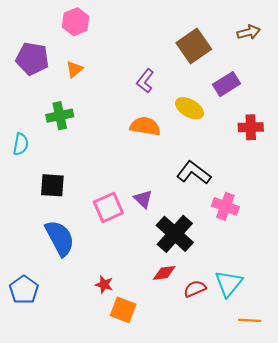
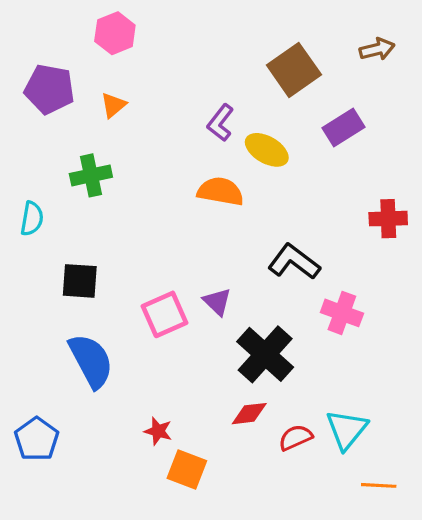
yellow ellipse: (190, 108) -> (267, 150), moved
red cross: (251, 127) -> (388, 219), moved

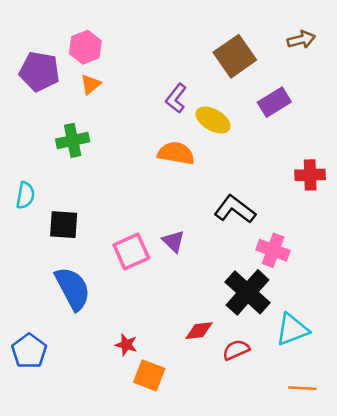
pink hexagon: (115, 33) -> (85, 47), moved
cyan semicircle: (32, 219) -> (25, 195), moved
black cross: (265, 354) -> (248, 292), moved
cyan triangle: (347, 430) -> (292, 329), moved, turned 30

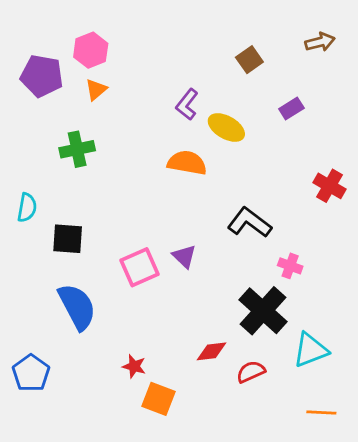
brown square: (235, 56) -> (249, 60), size x0.6
purple rectangle: (274, 102) -> (291, 108), size x0.7
red cross: (310, 175) -> (329, 186), turned 32
pink cross: (273, 250) -> (290, 266), size x0.7

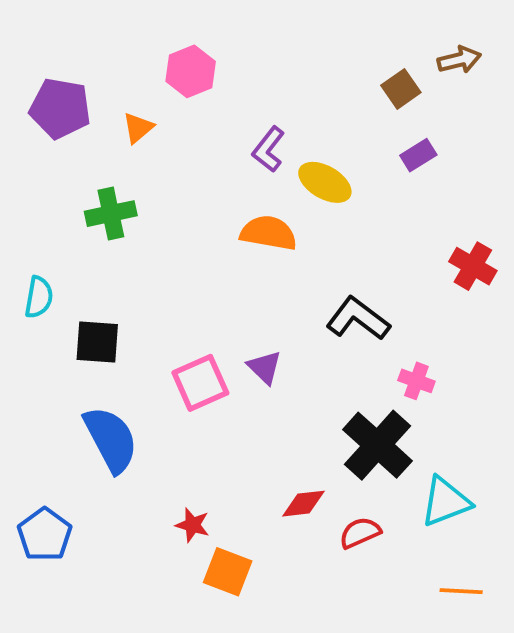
pink hexagon: (91, 50) -> (191, 71), moved
brown square: (249, 60) -> (401, 89), moved

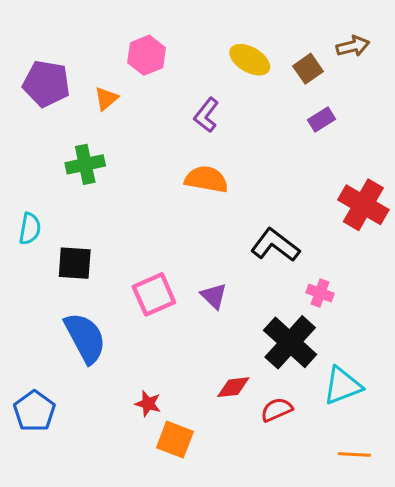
yellow ellipse: (325, 182) -> (250, 60), moved
red cross: (473, 266) -> (363, 205), size x1.4
purple triangle: (265, 367) -> (214, 296), moved

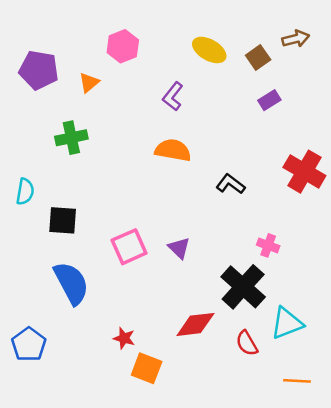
black L-shape: (275, 245) -> (231, 184), moved, size x0.7
red diamond: (233, 387) -> (195, 324), size x1.4
red semicircle: (277, 410) -> (247, 343), moved, turned -96

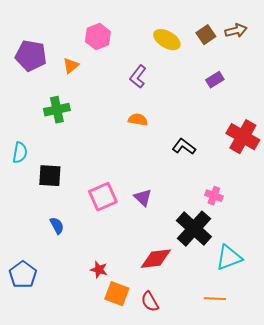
brown square: (258, 58) -> (206, 35), moved
orange semicircle: (173, 150) -> (138, 120), size x0.7
blue semicircle: (71, 283) -> (57, 226), size x0.5
red semicircle: (247, 343) -> (150, 302), moved
orange line: (297, 381) -> (215, 299), moved

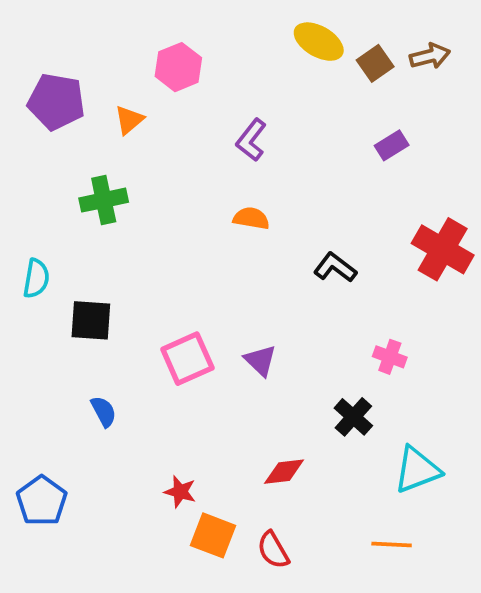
yellow ellipse: (167, 40) -> (319, 42), moved
black cross: (194, 229) -> (353, 417), size x0.6
red diamond: (156, 259) -> (284, 472), size x0.7

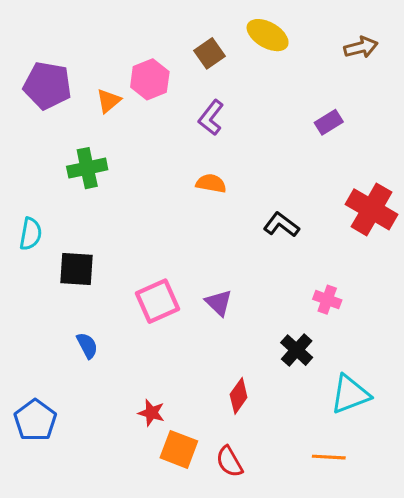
brown square: (375, 63) -> (209, 53), moved
pink hexagon: (178, 67) -> (150, 79), moved
red diamond: (284, 472) -> (239, 396), turned -48

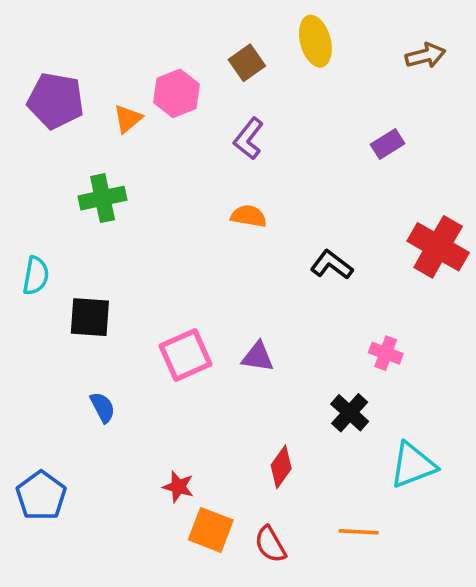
yellow ellipse: (268, 35) -> (315, 41), turned 45
purple triangle: (219, 303) -> (258, 357), turned -36
orange line: (329, 457) -> (359, 532), moved

